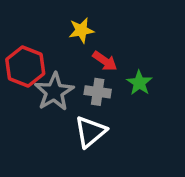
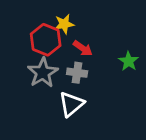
red hexagon: (25, 67) -> (46, 40), moved
green star: (139, 83) -> (129, 61), moved

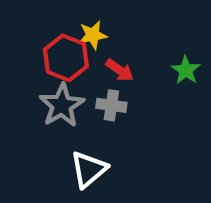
green star: (129, 61) -> (186, 70), moved
white triangle: (71, 104) -> (89, 169), moved

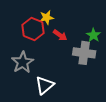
gray star: (62, 105) -> (23, 62), moved
gray cross: (111, 105) -> (84, 53), moved, size x1.5

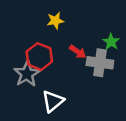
red hexagon: (33, 29) -> (39, 57), moved
red arrow: (60, 35) -> (78, 52), moved

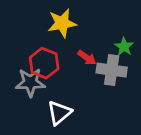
yellow star: (55, 21) -> (62, 23), size x1.5
gray star: (27, 74) -> (30, 82), turned 30

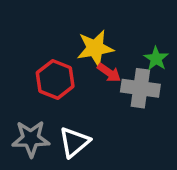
yellow star: (62, 23) -> (95, 48), moved
gray star: (30, 82) -> (31, 139), moved

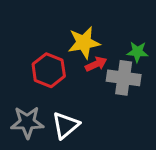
green star: (156, 59) -> (137, 52), turned -30
red arrow: (109, 73) -> (96, 64), turned -60

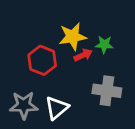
green star: (137, 52) -> (104, 44), moved
gray cross: (124, 78) -> (107, 91), moved

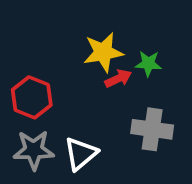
red hexagon: (42, 60) -> (32, 97), moved

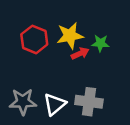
red hexagon: (32, 97) -> (34, 39), moved
gray cross: (152, 129) -> (89, 102), moved

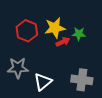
gray star: (23, 102) -> (18, 68), moved
gray cross: (89, 102) -> (82, 80), moved

